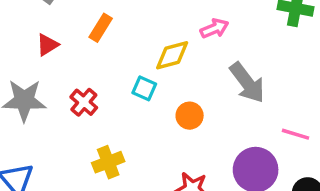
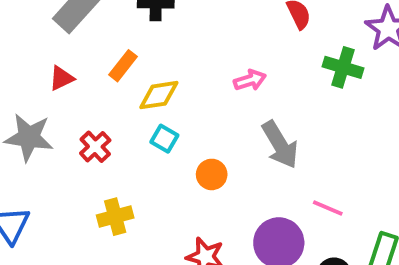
yellow diamond: (172, 55) -> (159, 95), moved

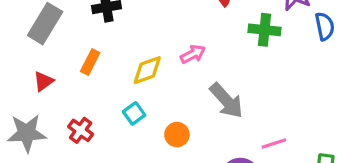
yellow diamond: (159, 95) -> (147, 70), moved
cyan square: (164, 139) -> (134, 113), turned 35
pink line: (328, 208) -> (274, 143), turned -30

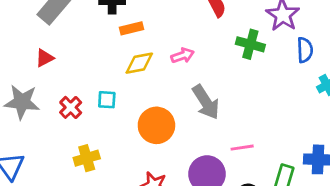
orange rectangle: (90, 62) -> (132, 28), moved, turned 40
cyan square: (134, 113) -> (107, 100), moved, turned 30
orange circle: (177, 135) -> (156, 125), size x1.6

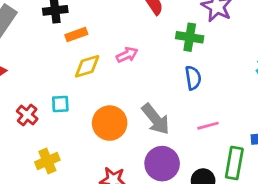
blue semicircle: (305, 50) -> (193, 78), moved
gray arrow: (206, 102) -> (156, 119), moved
pink line: (242, 148) -> (208, 126), moved

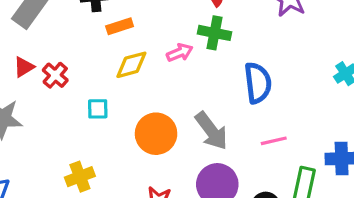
green cross: (190, 37) -> (215, 33), moved
blue semicircle: (193, 78) -> (258, 83), size x1.4
red cross: (27, 115) -> (55, 75), moved

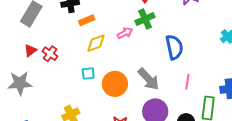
green cross: (215, 33) -> (145, 19), turned -30
cyan square: (98, 109) -> (88, 74), moved
pink line: (274, 141) -> (187, 82), turned -63

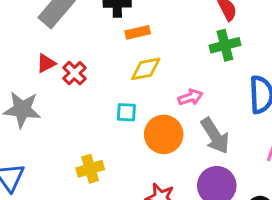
pink arrow: (125, 33) -> (190, 97), moved

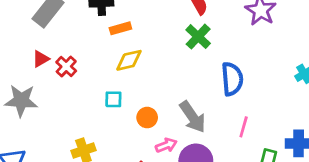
green cross: (225, 45) -> (198, 37), turned -30
pink arrow: (190, 97) -> (166, 145), moved
orange circle: (164, 134) -> (147, 118), size x0.6

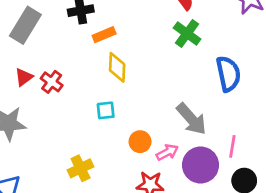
yellow diamond: (129, 60) -> (117, 67), turned -68
orange circle: (147, 118) -> (140, 142), moved
pink line: (244, 127) -> (232, 146), moved

